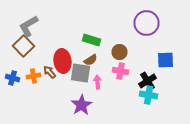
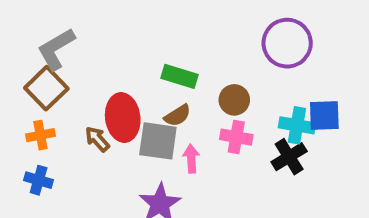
orange cross: (34, 76) -> (40, 135), moved
blue cross: (12, 78) -> (39, 180), moved
cyan cross: (148, 95) -> (297, 125), moved

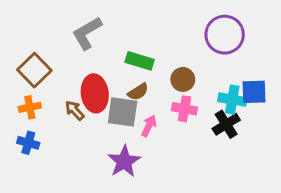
gray L-shape: (56, 49) -> (87, 33), moved
pink arrow: (191, 159) -> (149, 126), turned 30

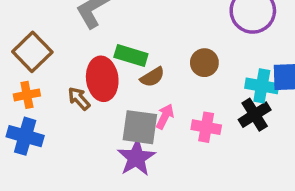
green rectangle: (140, 61) -> (131, 55), moved
pink cross: (184, 109) -> (206, 127), moved
gray square: (123, 112) -> (140, 127), moved
blue cross: (28, 143) -> (25, 136), size x1.4

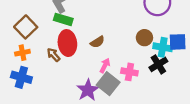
green rectangle: (131, 55) -> (63, 19), moved
brown circle: (204, 63) -> (144, 38), moved
gray square: (140, 127) -> (108, 84), moved, turned 30

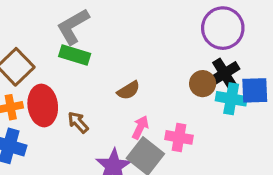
red ellipse: (67, 43) -> (43, 105), moved
brown arrow: (54, 55) -> (78, 122), moved
black cross: (158, 64) -> (224, 74), moved

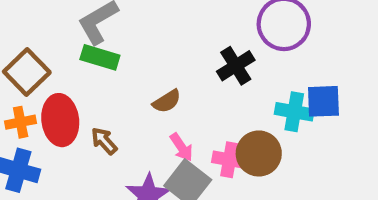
black cross: (224, 74) -> (236, 66), moved
brown circle: (203, 84) -> (259, 153), moved, size x1.4
pink arrow: (140, 127) -> (181, 147), turned 120

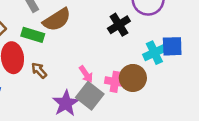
green rectangle: (100, 57) -> (33, 35), moved
brown semicircle: (167, 101) -> (57, 20), moved, size x1.6
cyan cross: (294, 112) -> (154, 53), turned -35

